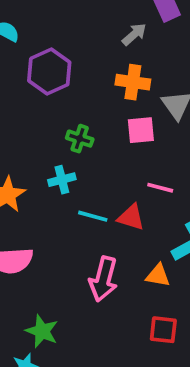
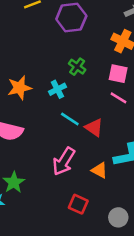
cyan cross: (62, 180) -> (57, 89), turned -30
pink line: (160, 188) -> (119, 98), moved
red square: (163, 330) -> (78, 204), moved

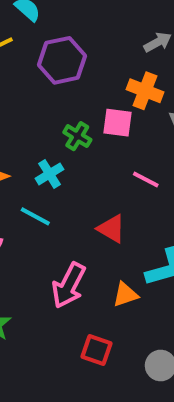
pink square: (118, 74) -> (118, 123), moved
cyan line: (70, 119) -> (35, 216), moved
orange triangle: (99, 170) -> (125, 295), turned -42

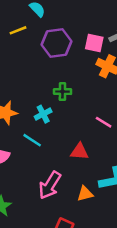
pink square: (118, 123) -> (94, 43), moved
green cross: (77, 136) -> (62, 92), turned -35
red triangle: (111, 229) -> (79, 152), turned -30

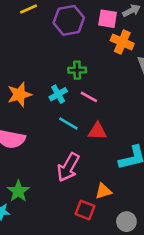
pink line: (104, 122) -> (89, 97), moved
cyan line: (32, 140) -> (68, 123), moved
orange triangle: (85, 194) -> (103, 191), moved

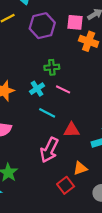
red triangle: (97, 131) -> (72, 130), moved
red square: (85, 210) -> (66, 185), turned 35

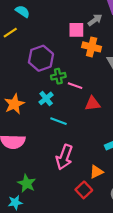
purple hexagon: (42, 26) -> (41, 58), moved
pink line: (63, 89) -> (75, 86), moved
red triangle: (72, 130) -> (92, 104), moved

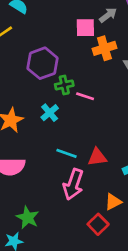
orange cross: (92, 47) -> (104, 48), turned -30
red triangle: (92, 104) -> (97, 157), moved
cyan line: (58, 121) -> (67, 153), moved

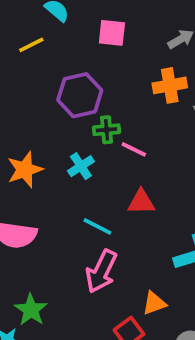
pink square: (85, 28) -> (112, 33), moved
red triangle: (97, 157) -> (141, 202), moved

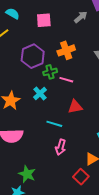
orange cross: (170, 85) -> (66, 50), moved
pink arrow: (101, 271) -> (61, 147), size x0.7

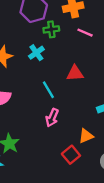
pink line: (66, 80) -> (85, 33), moved
cyan line: (54, 124) -> (48, 90), turned 35

